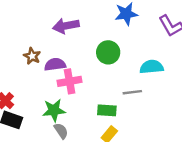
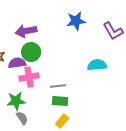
green circle: (108, 52) -> (31, 52), moved
gray line: (132, 92) -> (58, 86), moved

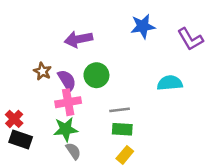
green circle: (31, 52) -> (96, 75), moved
purple semicircle: (17, 63) -> (67, 80), turned 66
pink cross: (29, 77) -> (68, 102), moved

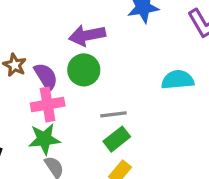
purple arrow: (78, 39) -> (87, 35), moved
green rectangle: (122, 129) -> (117, 139), turned -42

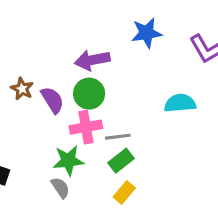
pink cross: (48, 104) -> (86, 127), moved
green star: (44, 139) -> (68, 161), moved

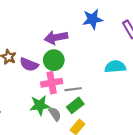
purple semicircle: (52, 100) -> (29, 64), turned 144
gray semicircle: (60, 188) -> (55, 114), moved

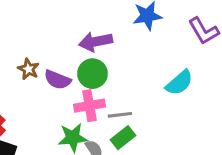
cyan semicircle: (115, 67) -> (179, 83), turned 144

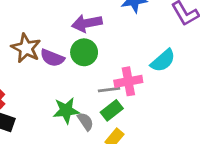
brown star: (28, 69) -> (26, 48), size x1.5
pink cross: (89, 106) -> (128, 81), moved

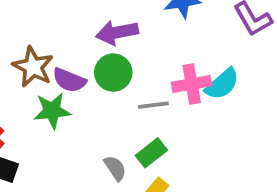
pink cross: (128, 81) -> (192, 84), moved
gray line: (109, 90) -> (153, 105), moved
green star: (66, 110) -> (52, 111), moved

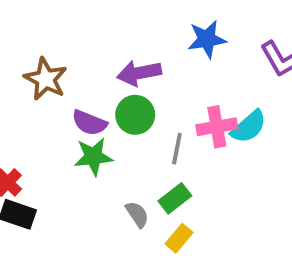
brown star: (33, 67) -> (46, 79), moved
gray line: (153, 105) -> (177, 149), turned -72
green star: (52, 111) -> (93, 157), moved

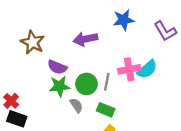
green circle: (135, 115) -> (86, 84), moved
green rectangle: (175, 198) -> (106, 110), turned 60
gray semicircle: (137, 214) -> (76, 105), moved

